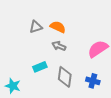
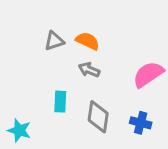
cyan rectangle: (40, 67) -> (60, 102), turned -64

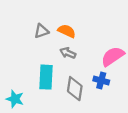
cyan rectangle: (60, 102) -> (46, 77), size x1.5
blue cross: (141, 123) -> (101, 81), moved

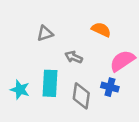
orange semicircle: (67, 31) -> (101, 30), moved
cyan star: (15, 99) -> (20, 90), moved

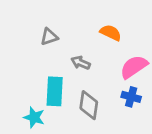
blue cross: (110, 87) -> (131, 97), moved
cyan star: (20, 90) -> (34, 117), moved

